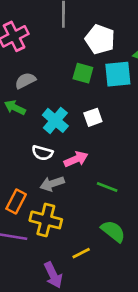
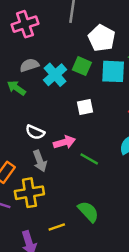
cyan cross: (55, 120) -> (55, 75), moved
gray arrow: (52, 184) -> (40, 161), turned -100
green line: (107, 187) -> (89, 159), moved
yellow cross: (46, 220) -> (29, 193), turned -32

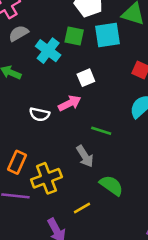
gray semicircle: (29, 65) -> (19, 33), moved
pink arrow: (64, 142) -> (70, 103), moved
gray arrow: (40, 161) -> (85, 156), moved

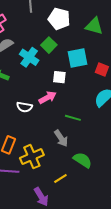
cyan square: (108, 35) -> (77, 58), moved
green square: (74, 36) -> (49, 45), turned 35
white square: (86, 78) -> (59, 77), turned 32

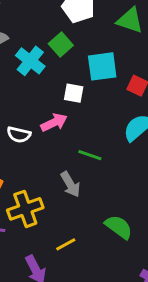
green semicircle: (83, 160) -> (119, 227), moved

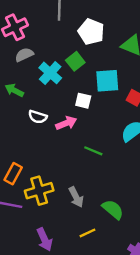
white semicircle: (19, 135) -> (38, 117), moved
gray arrow: (70, 184) -> (76, 197), moved
yellow line: (66, 244) -> (88, 233), moved

